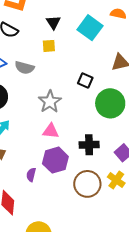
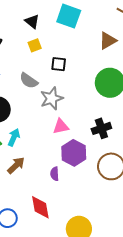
gray semicircle: (24, 68) -> (29, 81), moved, turned 36
black square: (85, 81) -> (59, 64), moved
gray star: (50, 102) -> (52, 98), turned 30

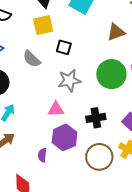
yellow square: (35, 45) -> (43, 25), size x1.5
gray star: (52, 98) -> (69, 80), moved

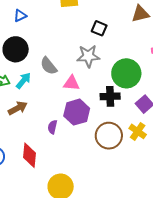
black square: (64, 47) -> (99, 28), moved
gray semicircle: (32, 59) -> (49, 66), moved
green circle: (111, 74) -> (126, 73), moved

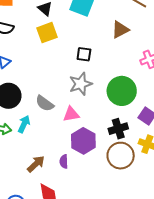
black cross: (110, 96) -> (118, 129), moved
brown arrow: (18, 108) -> (36, 164), moved

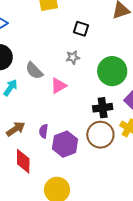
gray star: (81, 84) -> (73, 57), size x0.6
pink triangle: (71, 114) -> (59, 86), turned -30
purple hexagon: (83, 141) -> (65, 144), moved

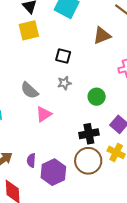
gray star: (73, 57) -> (64, 83), moved
gray semicircle: (34, 71) -> (29, 90), moved
green circle: (112, 71) -> (97, 97), size x0.6

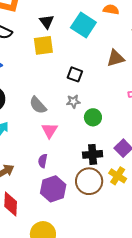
green circle: (97, 97) -> (93, 117), moved
pink triangle: (44, 114) -> (50, 130), turned -30
purple semicircle: (31, 160) -> (43, 161), moved

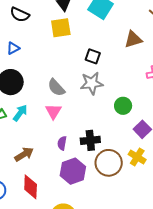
gray star: (73, 101) -> (92, 83), size x1.6
green circle: (93, 117) -> (123, 106), moved
pink triangle: (50, 130) -> (53, 111), moved
black cross: (93, 154) -> (90, 140), moved

